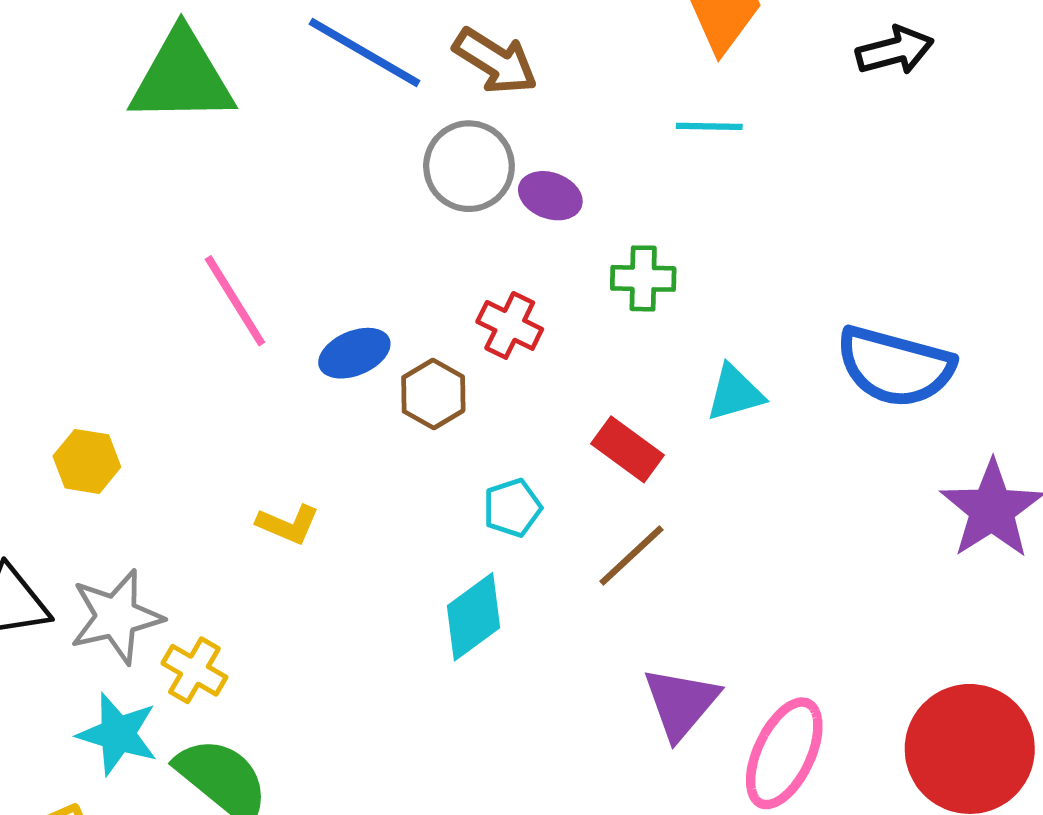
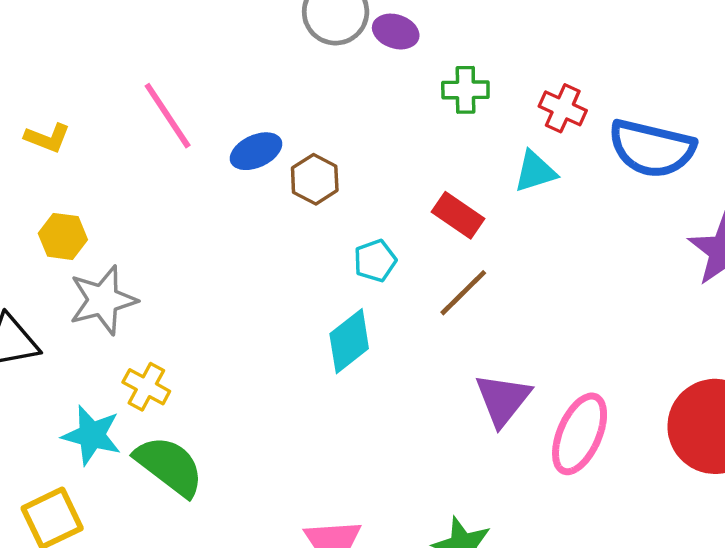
red cross: (510, 325) -> (563, 108), moved
yellow L-shape: (288, 524) -> (47, 138), moved
gray star: (116, 617) -> (103, 300), moved

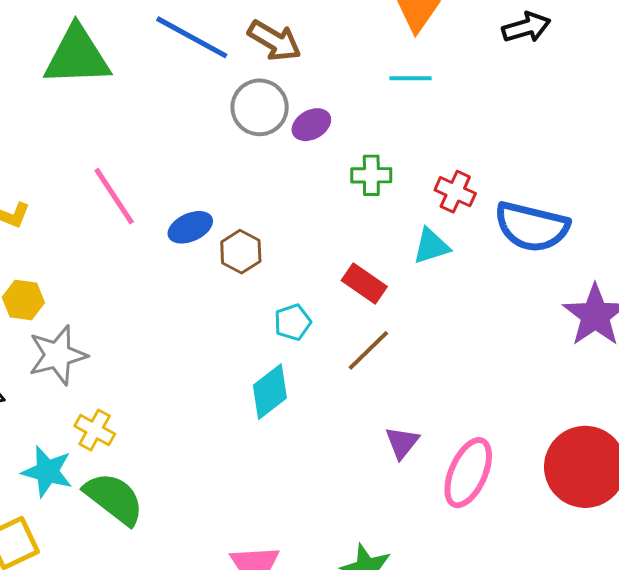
purple ellipse: (396, 32) -> (311, 125), turned -48
purple triangle: (503, 399) -> (402, 443), size x0.7

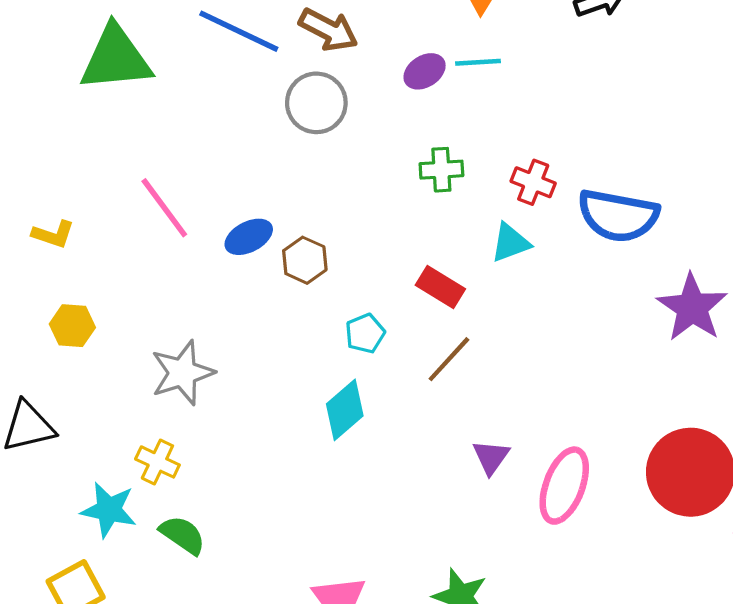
purple ellipse: (311, 125) -> (425, 71), moved
gray star: (58, 355) -> (182, 373), moved
green semicircle: (114, 498) -> (183, 535), size x0.7

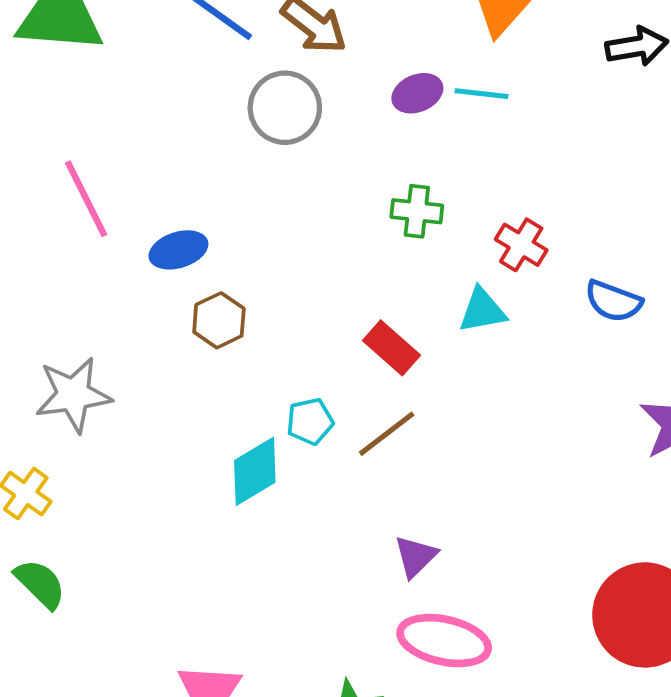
blue semicircle: (618, 216) -> (613, 301), size x0.6
brown hexagon: (305, 260) -> (219, 320), moved
cyan pentagon: (365, 333) -> (310, 421), moved
pink ellipse: (564, 486) -> (444, 641), moved, turned 72

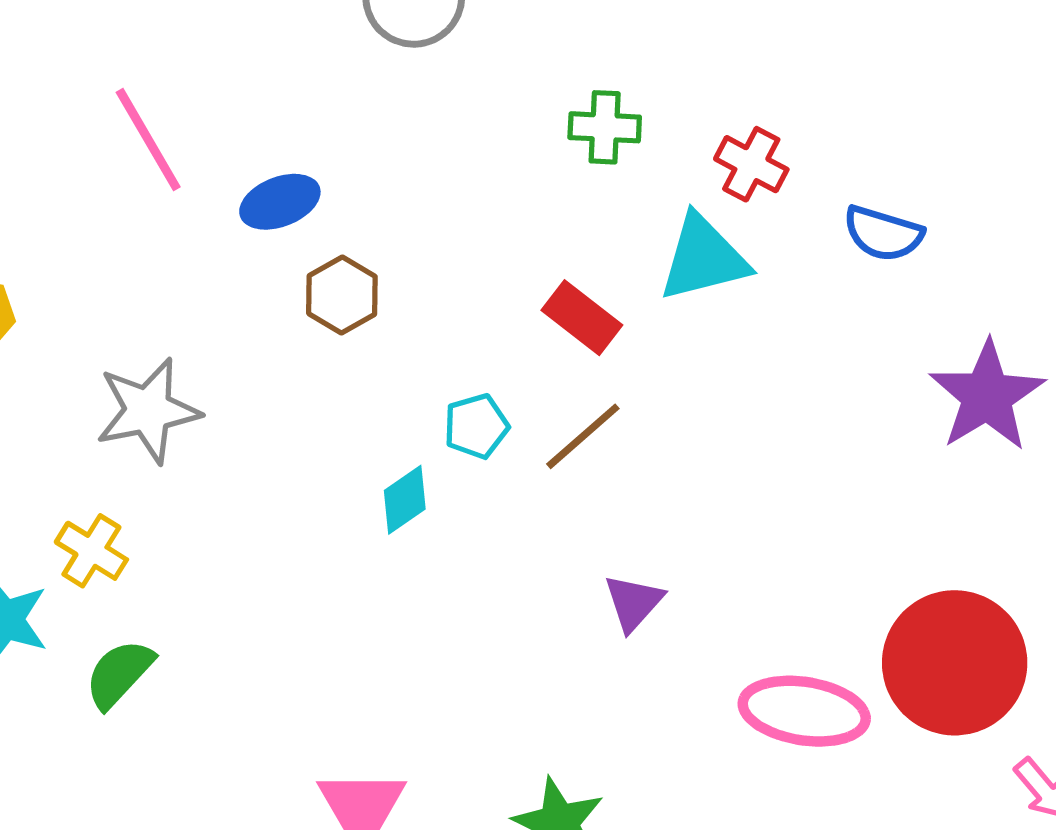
cyan triangle: (482, 310) -> (704, 258), size x1.4
cyan diamond: (255, 471) -> (405, 500), size x0.7
green semicircle: (40, 584) -> (119, 674), turned -88
pink ellipse: (444, 641) -> (804, 711), moved

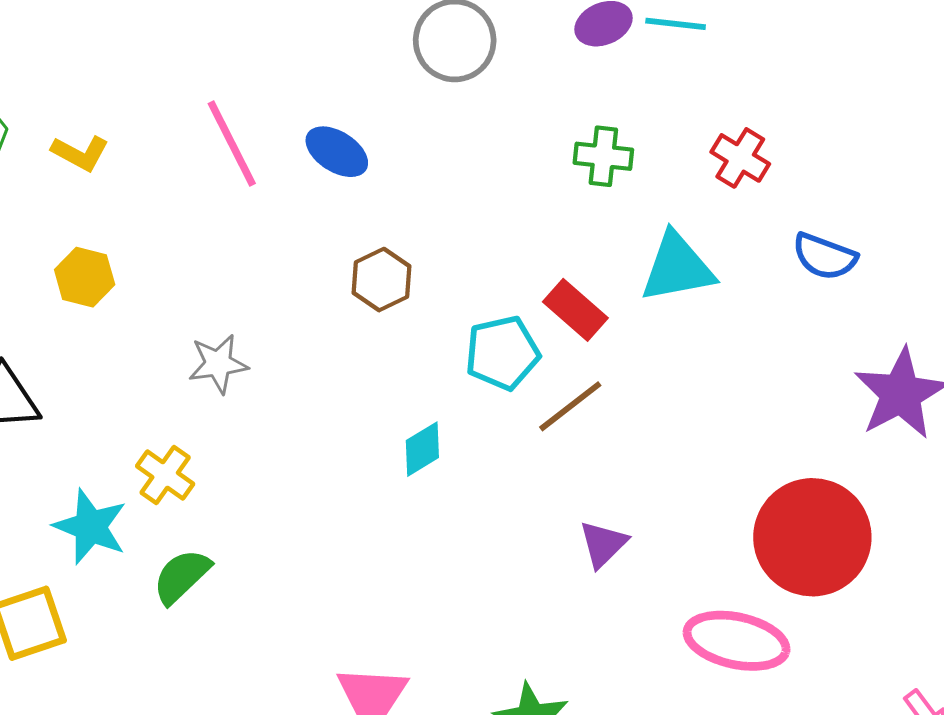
red cross: (751, 164) -> (740, 158), moved
blue ellipse: (280, 202) -> (337, 152), moved, turned 50
gray star: (148, 410) -> (218, 364), size x0.7
cyan pentagon: (476, 426) -> (502, 353), moved, size x1.4
red circle: (955, 663) -> (812, 537), moved

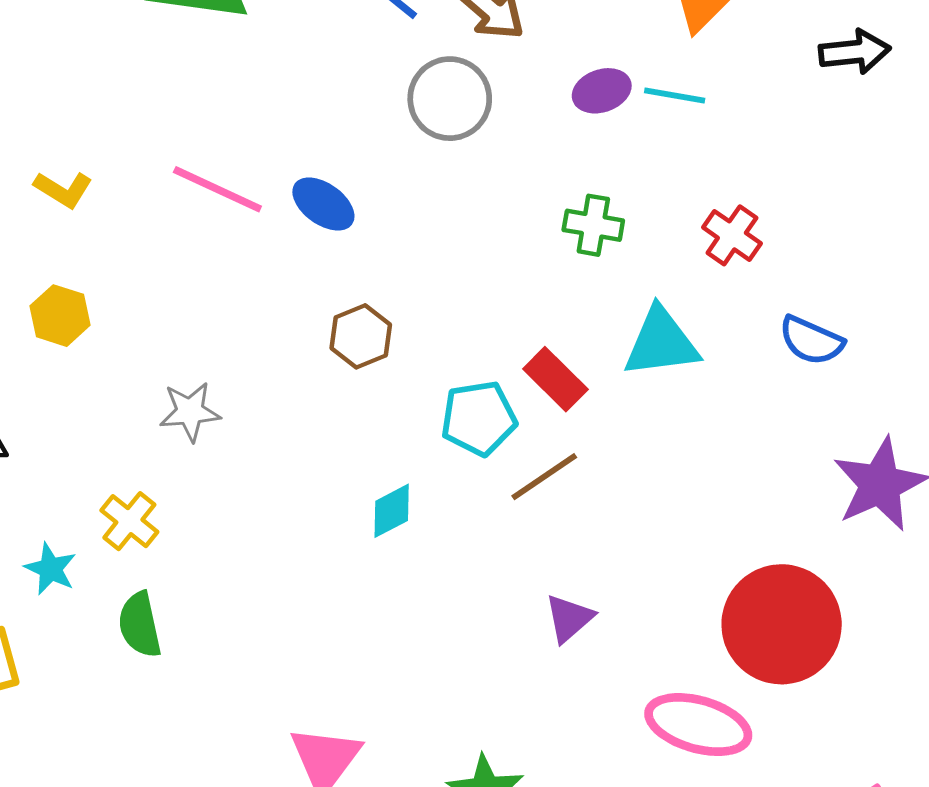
pink line: (232, 144) -> (217, 189), turned -42
cyan star: (90, 527) -> (50, 569), size x0.7
green semicircle: (182, 576) -> (140, 625), turned -62

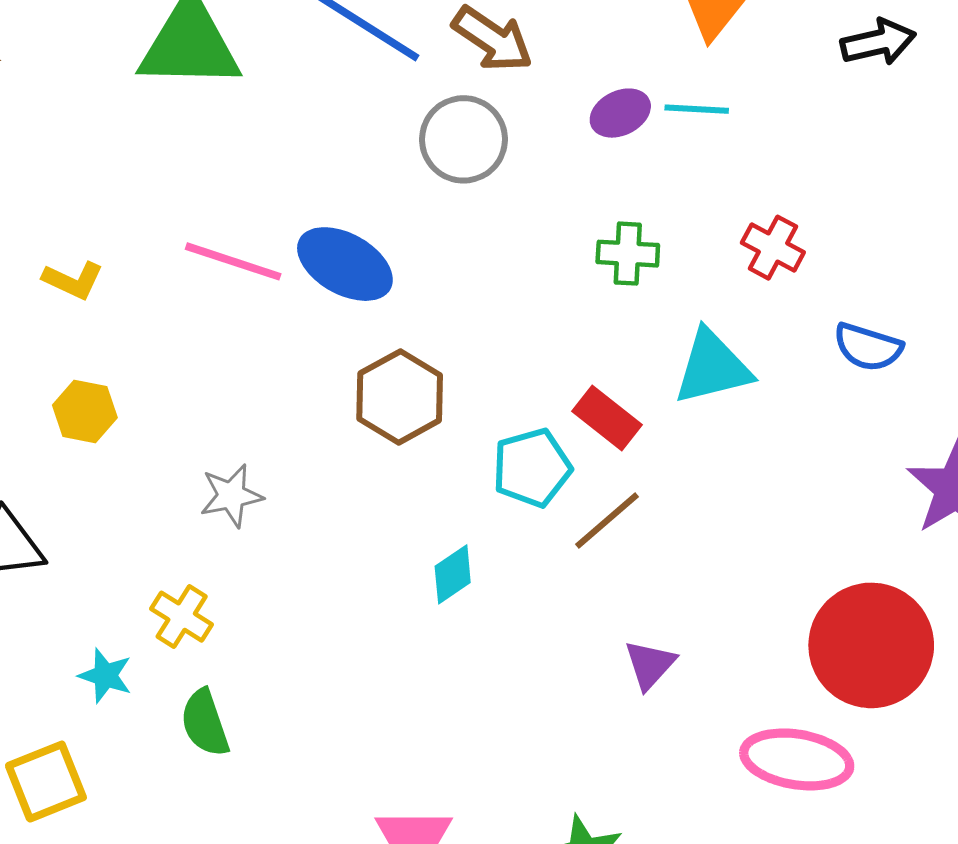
blue ellipse: (323, 204) -> (345, 264), size x1.4
brown hexagon: (361, 336) -> (400, 397), size x1.4

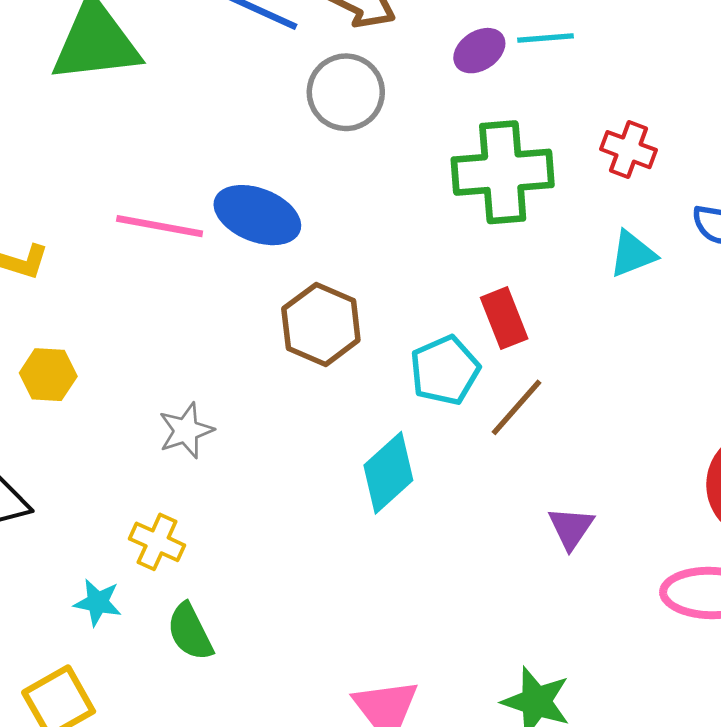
green cross: (628, 254) -> (503, 172), size x1.8
cyan triangle: (712, 367) -> (632, 254), moved, size x0.7
red rectangle: (607, 418) -> (504, 318), turned 38
cyan diamond: (453, 574) -> (388, 473), size x1.5

